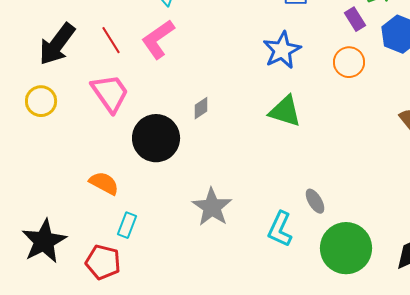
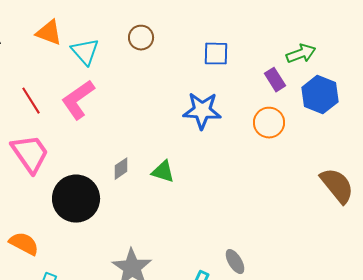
blue star: (282, 50) -> (202, 111), turned 30
green triangle: (285, 111) -> (163, 172), moved, size x0.7

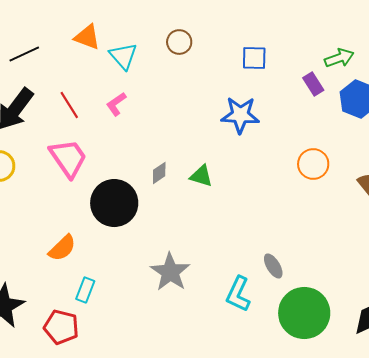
pink L-shape: (78, 100) -> (116, 104), size x0.6
orange circle: (269, 123) -> (313, 164), moved
orange semicircle: (24, 244) -> (62, 248), turned 108

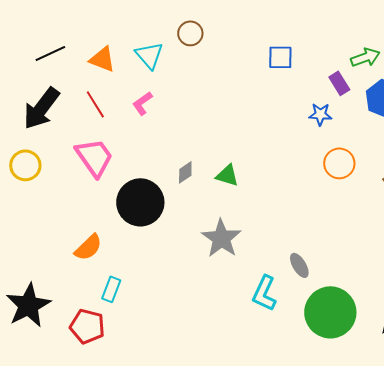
orange triangle: (87, 37) -> (102, 59), moved
brown circle: (179, 42) -> (190, 33), moved
blue star: (240, 115) -> (320, 114), moved, size x0.6
gray star: (170, 272) -> (221, 238), moved

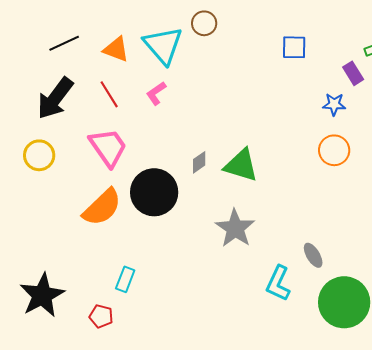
cyan triangle: (149, 55) -> (163, 45), size x1.4
orange circle: (339, 163) -> (334, 150), moved
green triangle: (227, 175) -> (241, 165), size x1.5
orange semicircle: (88, 247) -> (102, 207), moved, size x1.4
red pentagon: (87, 326) -> (101, 316), size x0.7

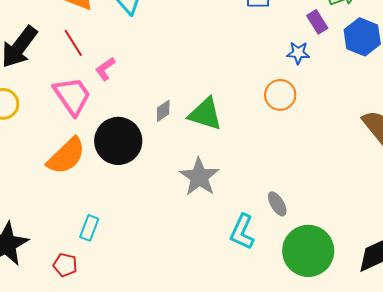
pink L-shape: (156, 93) -> (105, 69), moved
orange circle: (334, 150) -> (280, 95), moved

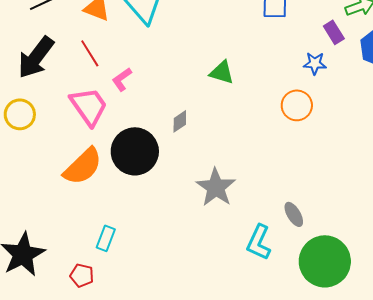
green triangle: (205, 114) -> (222, 72), moved, size x0.7

